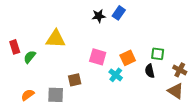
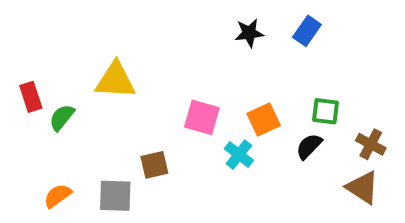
blue rectangle: (119, 13) -> (307, 31), moved
black star: (99, 16) -> (249, 33), moved
black semicircle: (150, 71) -> (309, 146), turned 56

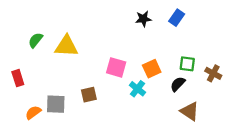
red rectangle: (31, 97) -> (18, 78), moved
green semicircle: (62, 117) -> (36, 40), moved
brown cross: (371, 144) -> (213, 73), moved
brown triangle: (363, 188) -> (190, 111), moved
gray square: (115, 196) -> (56, 104), moved

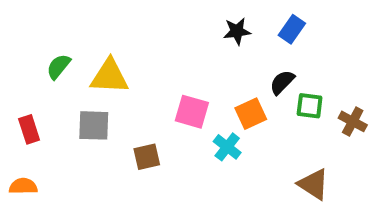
black semicircle: (178, 84) -> (282, 82), moved
gray square: (56, 104) -> (94, 125), moved
orange semicircle: (33, 112) -> (23, 186), moved, turned 35

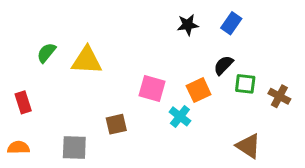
gray square: (94, 125) -> (74, 148), moved

